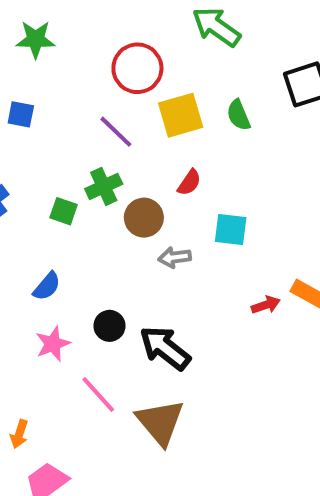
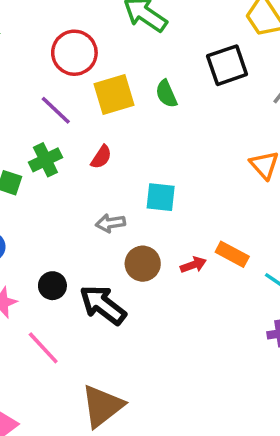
red semicircle: (189, 182) -> (101, 157), moved
brown circle: (144, 218) -> (143, 264), moved
brown triangle: (160, 422) -> (102, 406), moved, turned 33

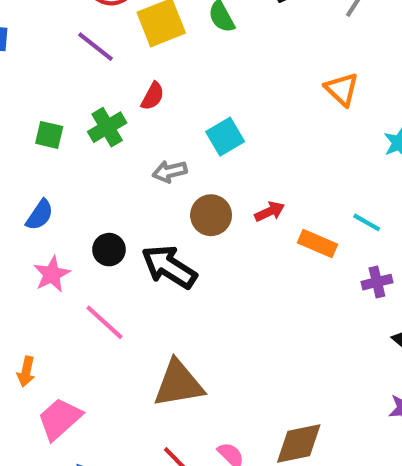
green cross: (45, 160) -> (107, 127), moved
cyan square: (161, 197) -> (225, 137), turned -32
orange rectangle: (232, 254) -> (317, 244), moved
brown triangle: (102, 406) -> (178, 384), turned 33

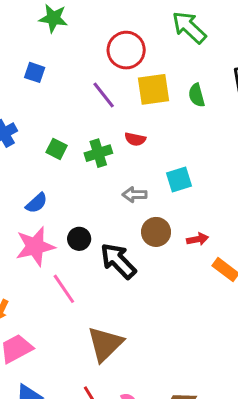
red semicircle: (153, 96) -> (135, 139), turned 60
pink star: (52, 274) -> (35, 246), size x1.5
brown triangle: (178, 384) -> (105, 344), turned -48

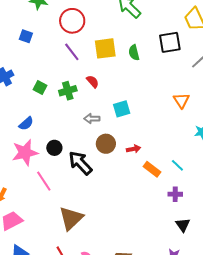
red circle: (126, 50) -> (72, 21), moved
red semicircle: (135, 139) -> (93, 82), turned -144

